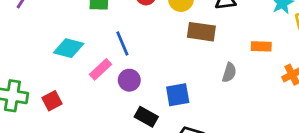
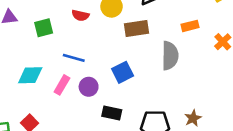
blue line: (122, 43) -> (74, 58), turned -35
gray semicircle: (229, 73) -> (170, 56), size x1.6
blue square: (178, 95) -> (123, 72), moved

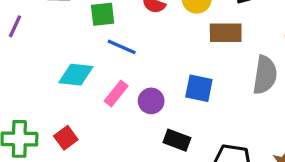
blue line: (74, 58) -> (122, 47), moved
blue square: (123, 72) -> (199, 88), turned 30

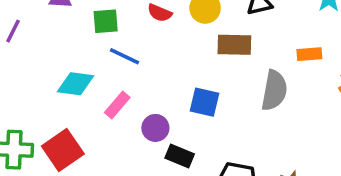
purple circle: (151, 101) -> (155, 128), moved
red square: (66, 138) -> (63, 150), size x1.6

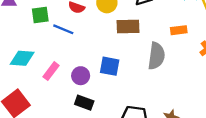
blue line: (125, 56) -> (63, 29), moved
purple circle: (155, 128) -> (81, 76), moved
black rectangle: (180, 156) -> (84, 103), moved

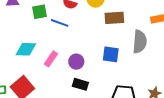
blue square: (110, 66) -> (111, 54), moved

